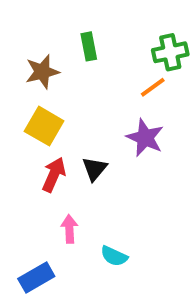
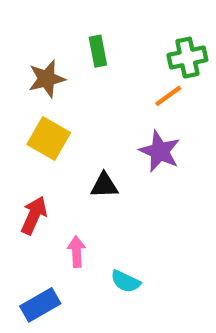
black triangle: (95, 169) -> (104, 185), turned 48
red arrow: (54, 175) -> (34, 215), moved

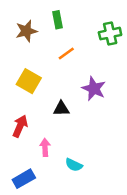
green rectangle: (98, 51) -> (58, 20), moved
brown star: (47, 79) -> (26, 31), moved
orange line: (168, 96) -> (66, 54), moved

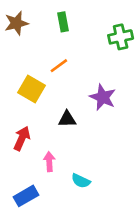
brown star: (26, 31) -> (16, 23), moved
orange line: (66, 54) -> (59, 66), moved

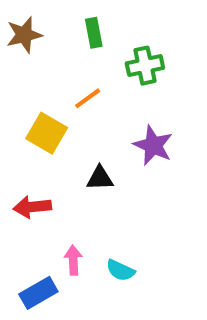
green cross: (121, 37) -> (145, 66), moved
red arrow: (22, 138) -> (32, 207), turned -120
pink arrow: (49, 162) -> (73, 260), moved

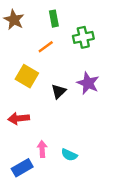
brown star: (24, 35) -> (14, 20), turned -30
orange line: (88, 98) -> (46, 47), moved
black triangle: (100, 178) -> (59, 91), moved, turned -42

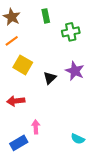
orange line: (46, 47) -> (12, 41), moved
cyan semicircle: (69, 155) -> (78, 139), moved

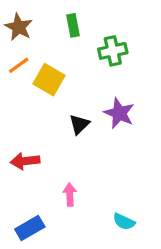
yellow square: (23, 65) -> (49, 80), moved
pink arrow: (36, 127) -> (70, 195), moved

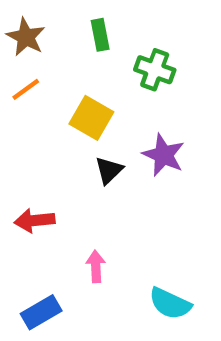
green cross: (113, 51) -> (155, 70), turned 32
yellow square: (49, 80) -> (91, 118), moved
cyan semicircle: (124, 222) -> (170, 304), size x1.4

